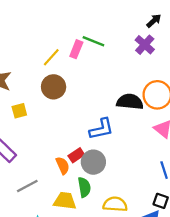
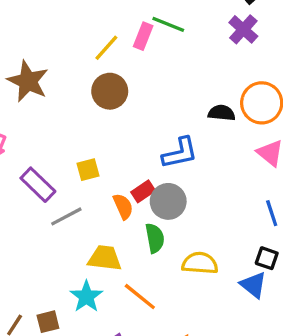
black semicircle: (130, 102) -> (222, 113), size x0.7
yellow square: (19, 111) -> (88, 170), moved
gray line: (27, 186) -> (66, 216), moved
yellow trapezoid: (65, 201) -> (105, 258), moved

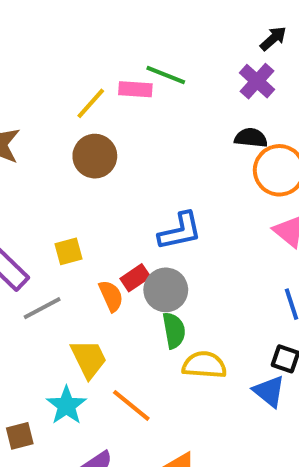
pink rectangle: (143, 36) -> (135, 89), turned 72
black semicircle: (222, 113) -> (251, 138), moved
green semicircle: (155, 238) -> (174, 330), moved
yellow trapezoid: (105, 258) -> (89, 359), turned 57

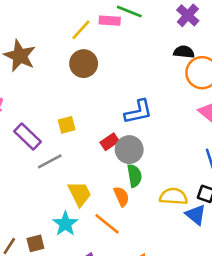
orange semicircle: (111, 296) -> (121, 196), moved
yellow semicircle: (204, 365) -> (173, 196), moved

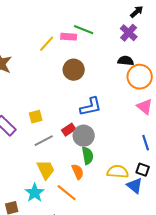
brown circle: (84, 64) -> (74, 70), moved
gray line: (50, 161) -> (44, 141), moved

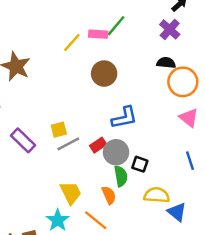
green line: (84, 30) -> (116, 26), turned -72
gray line: (44, 141) -> (68, 144), moved
black square: (143, 170) -> (140, 164), moved

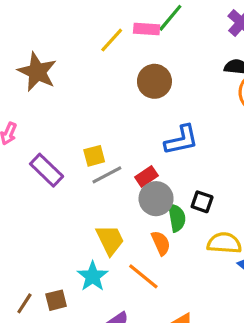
gray circle: (116, 152) -> (156, 199), moved

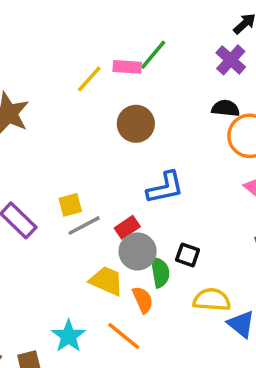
yellow trapezoid: (110, 240) -> (106, 281), moved, turned -40

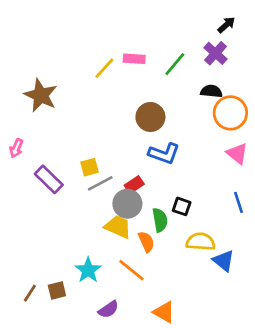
green line: (153, 55) -> (175, 64), moved
brown circle: (136, 124) -> (150, 117), moved
blue L-shape: (165, 188) -> (164, 154), turned 32
gray circle: (138, 251) -> (127, 204), moved

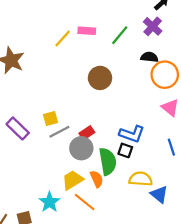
blue L-shape: (164, 154) -> (132, 134), moved
green semicircle: (160, 220) -> (108, 161), size x1.4
yellow trapezoid: (118, 227) -> (73, 180), moved, turned -55

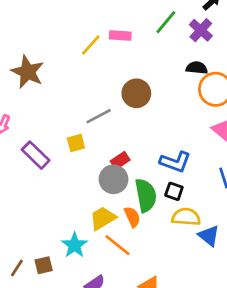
green line: (120, 35) -> (166, 22), moved
gray line: (59, 132) -> (99, 116), moved
black square: (125, 150) -> (174, 191), moved

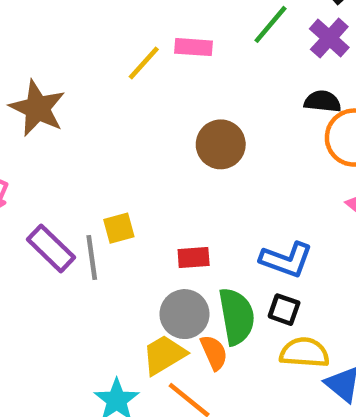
gray line: (99, 116) -> (92, 258), moved, turned -70
red rectangle: (120, 160) -> (194, 258), turned 30
gray circle: (114, 179) -> (184, 314), moved

